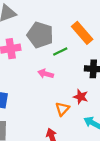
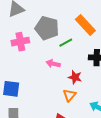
red star: (81, 97) -> (75, 77), moved

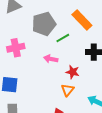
gray pentagon: (47, 28) -> (44, 24), turned -30
pink cross: (20, 42) -> (16, 48), moved

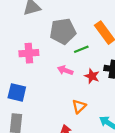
red star: (73, 72) -> (92, 76), moved

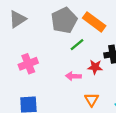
gray pentagon: (63, 31) -> (64, 20), moved
pink arrow: (65, 70) -> (73, 76), moved

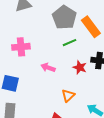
gray pentagon: (64, 20) -> (64, 17), turned -30
pink arrow: (73, 76) -> (48, 68), moved

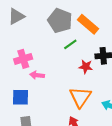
pink arrow: (48, 68) -> (37, 75), moved
orange triangle: (68, 96) -> (80, 97), size x1.6

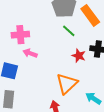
green line: (70, 44) -> (69, 31), turned 64

